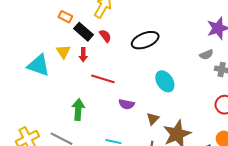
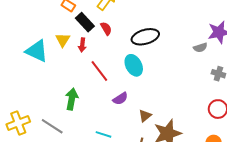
gray semicircle: (206, 55) -> (200, 47), moved
red line: (103, 79) -> (99, 71), turned 30
cyan ellipse: (165, 81) -> (134, 65), moved
purple semicircle: (127, 104) -> (120, 99), turned -49

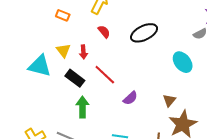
black rectangle: (85, 22) -> (75, 78), moved
cyan ellipse: (134, 65) -> (183, 62), moved
brown triangle: (145, 116) -> (169, 100), moved

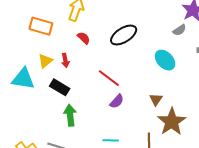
orange rectangle: (63, 15) -> (41, 26), size x1.6
yellow triangle: (63, 50) -> (45, 61), turned 35
red line: (105, 75) -> (109, 78), moved

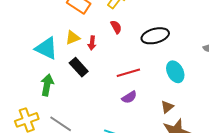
cyan ellipse: (165, 60) -> (175, 72), moved
red line: (109, 78) -> (128, 73), turned -70
green arrow: (70, 115) -> (47, 85), moved

